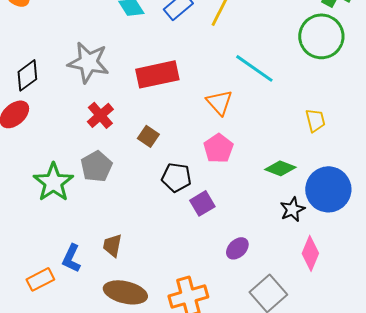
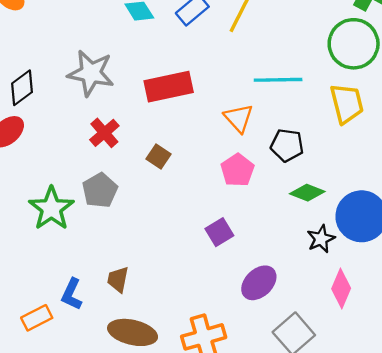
cyan line: (254, 68) -> (278, 80), turned -36
yellow trapezoid: (315, 120) -> (347, 104), moved, size x1.5
black pentagon: (176, 177) -> (287, 145), moved
purple ellipse: (237, 248) -> (259, 283), size x1.4

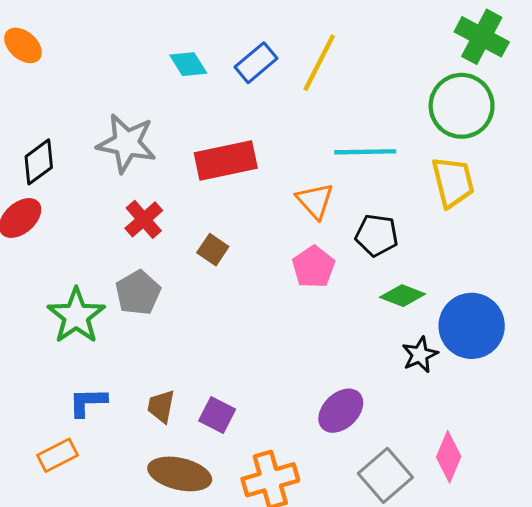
purple square: (219, 232) -> (217, 415), moved, turned -32
pink diamond: (341, 288) -> (449, 457), moved
blue L-shape: (72, 294) -> (88, 402), moved, turned 64

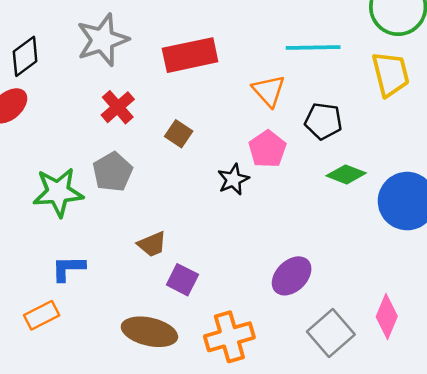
gray star: (127, 143) -> (102, 40), turned -30
green star: (76, 316) -> (58, 192), turned 30
black star: (420, 355) -> (233, 179), moved
brown trapezoid: (161, 406) -> (152, 244), moved, turned -124

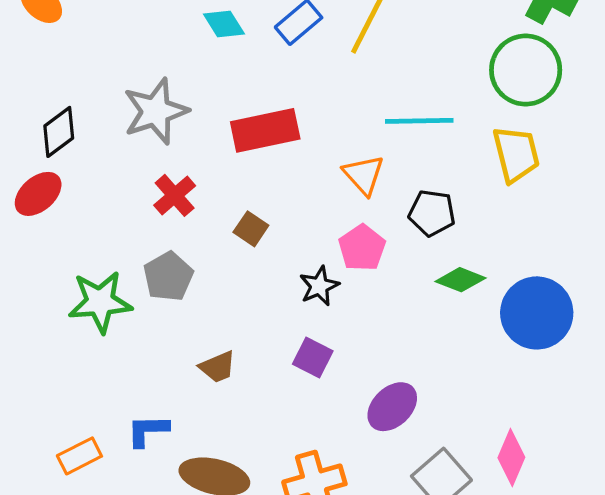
blue L-shape: (68, 268) -> (148, 431), moved
purple square: (182, 280) -> (313, 357), moved

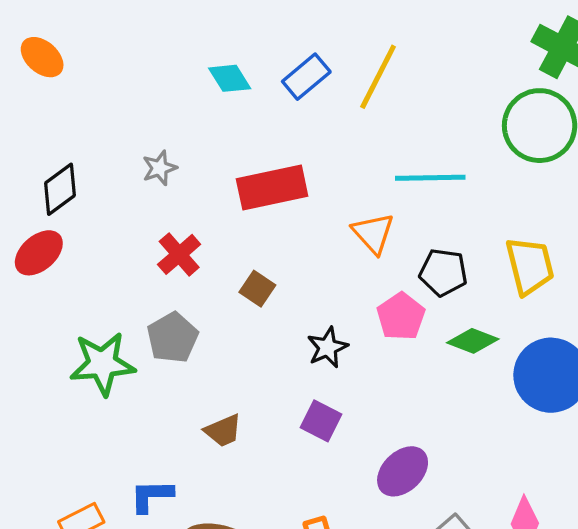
gray star: (156, 111) -> (160, 168), size x0.5
yellow trapezoid: (516, 154) -> (530, 266), moved
pink pentagon: (362, 248) -> (401, 316), moved

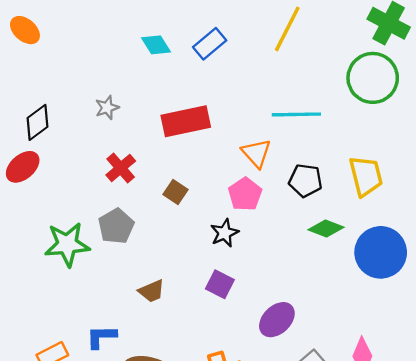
yellow line: (378, 77) -> (287, 29), moved
pink pentagon: (401, 316) -> (245, 194), moved

